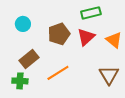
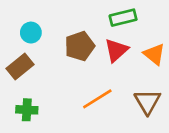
brown rectangle: (29, 59) -> (20, 66), moved
orange line: (58, 73) -> (97, 99), moved

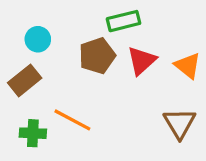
green rectangle: (123, 18) -> (123, 21), moved
orange line: (97, 99) -> (72, 120), moved, turned 60

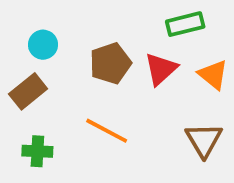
green rectangle: (123, 21) -> (185, 24), moved
orange line: (72, 120) -> (107, 131), moved

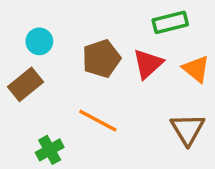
green cross: (37, 151) -> (50, 150), moved, turned -32

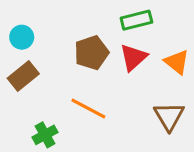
green rectangle: (170, 22) -> (136, 20), moved
cyan circle: (39, 41) -> (22, 37), moved

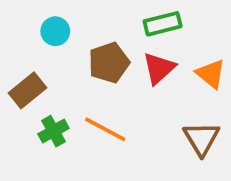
cyan circle: (22, 37) -> (55, 31), moved
green cross: (45, 135) -> (53, 131), moved

